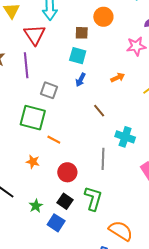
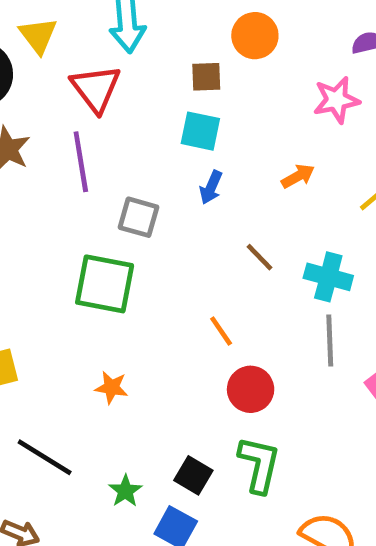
cyan cross: (125, 137) -> (328, 277), moved
orange line: (54, 140) -> (221, 331), moved, turned 32
gray line: (103, 159) -> (330, 340), moved
red circle: (67, 172) -> (251, 389), moved

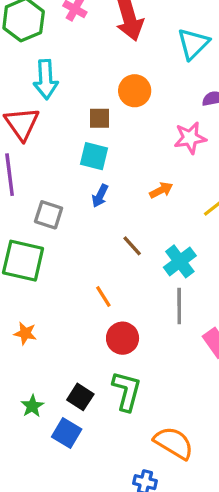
cyan cross: (328, 277) -> (180, 261), turned 36

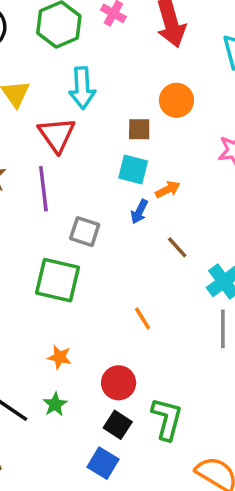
orange arrow: (161, 190) -> (168, 189), moved
brown line: (132, 246) -> (177, 247), moved
red circle: (123, 338) -> (119, 383), moved
green star: (32, 406) -> (55, 404), moved

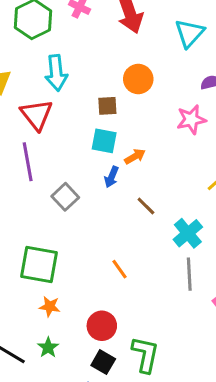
gray square: (85, 232) -> (65, 197), turned 32
green square: (57, 280) -> (39, 264), moved

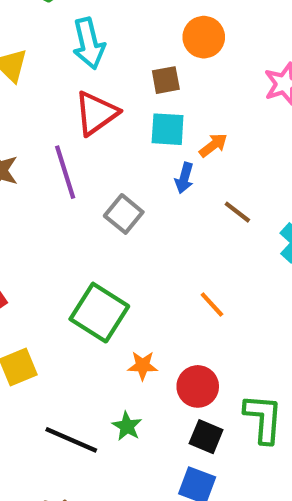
red triangle: (37, 115) -> (96, 113), moved, turned 40
green square: (39, 264) -> (99, 313), turned 30
orange star: (50, 306) -> (143, 366), moved

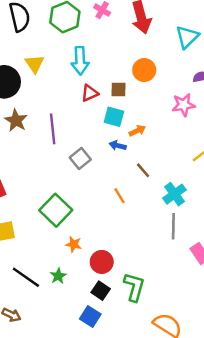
red triangle: (96, 113) -> (90, 93), moved, size x0.7
blue arrow: (184, 178) -> (118, 146), turned 77
orange line: (212, 305) -> (120, 196), moved

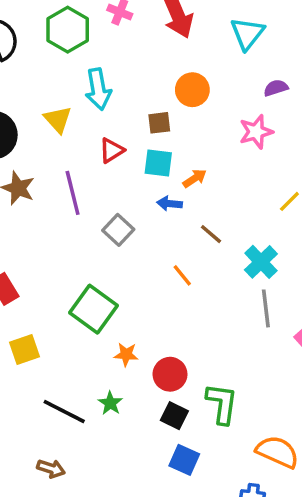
yellow triangle: (35, 64) -> (58, 120), moved
red triangle: (90, 93) -> (112, 150), moved
blue square: (90, 316) -> (184, 460), moved

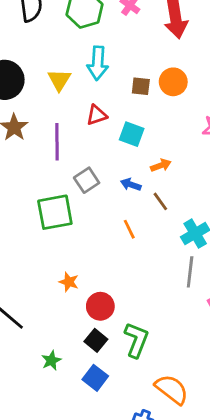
brown square: (159, 123) -> (141, 86), moved
orange arrow: (195, 178) -> (161, 165), moved
blue arrow: (169, 204) -> (131, 185), moved
green square: (93, 309) -> (55, 212), moved, turned 30
green star: (110, 403) -> (51, 360), moved

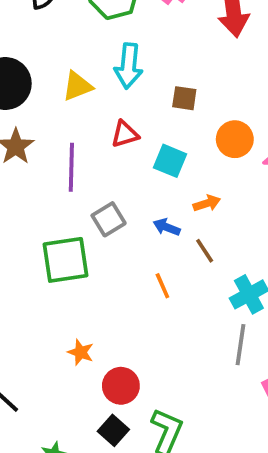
yellow triangle: (59, 80) -> (77, 86), turned 35
orange circle: (173, 82) -> (235, 139), moved

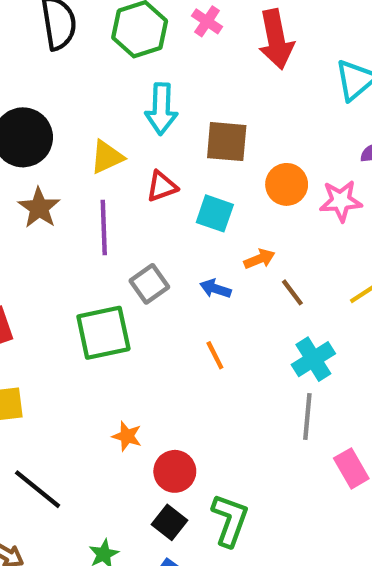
yellow triangle: (77, 86) -> (107, 157), moved
brown square: (184, 98) -> (227, 142), size x1.5
brown line: (205, 251) -> (292, 292), moved

